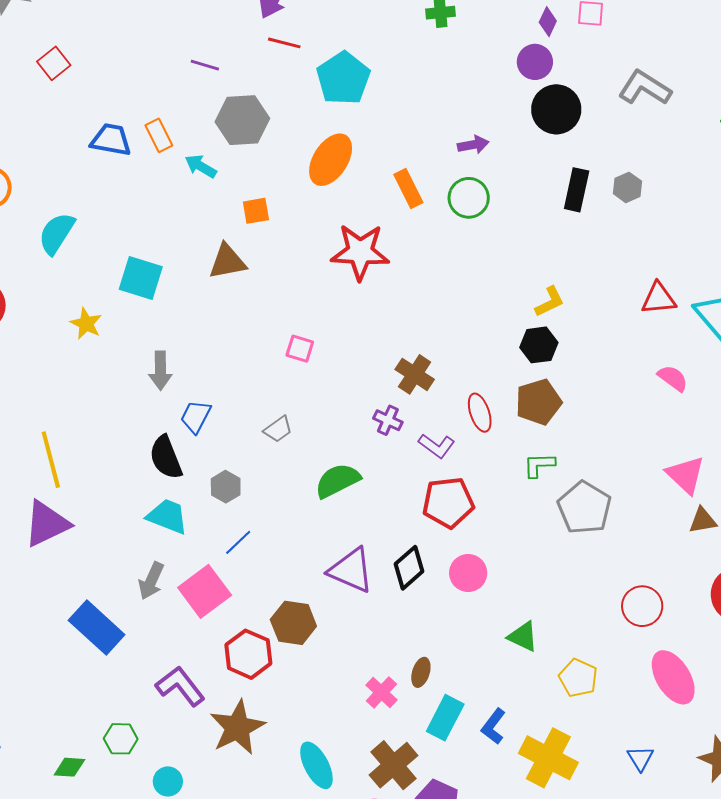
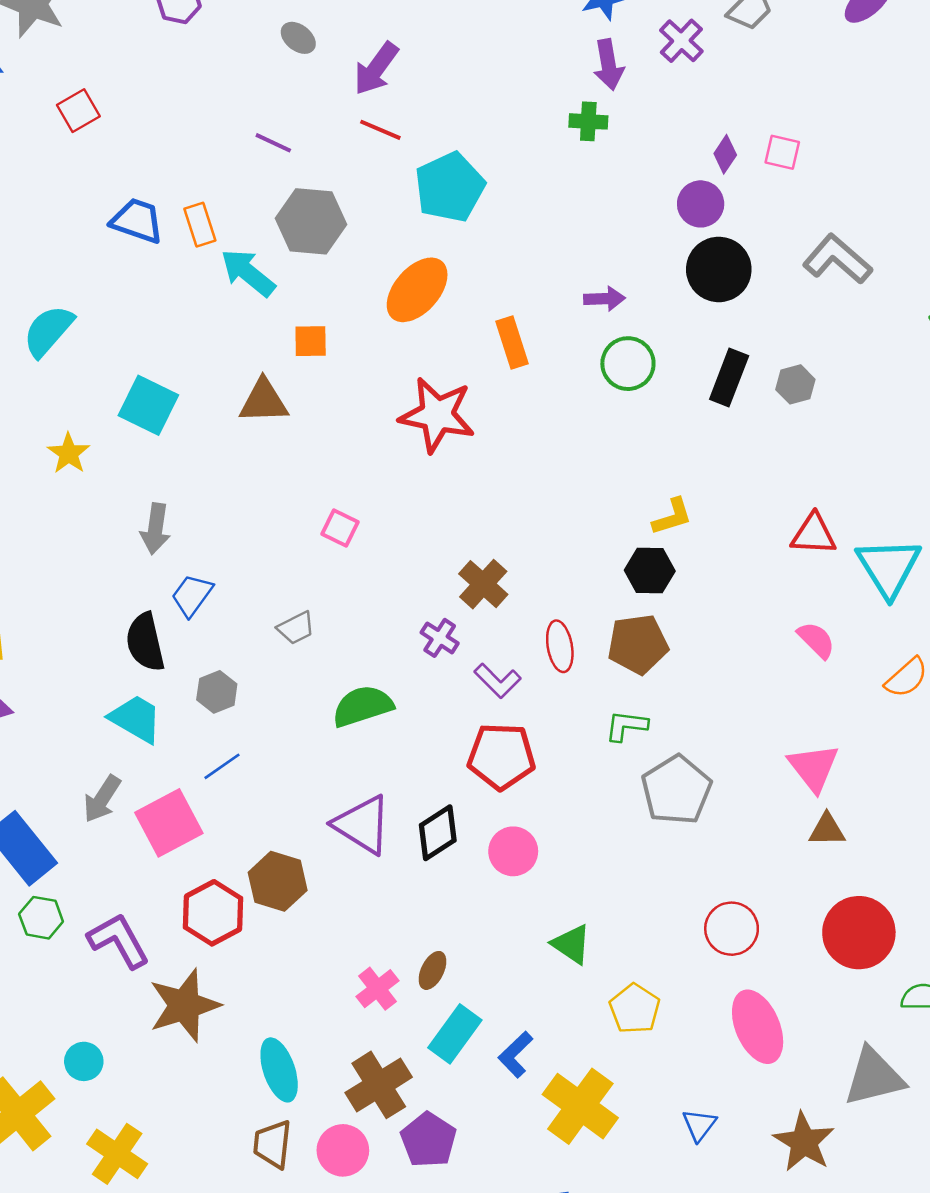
cyan arrow: (201, 166) -> (248, 273), size x1.4
green circle: (469, 198) -> (628, 364), moved
green hexagon: (121, 739) -> (41, 918), moved

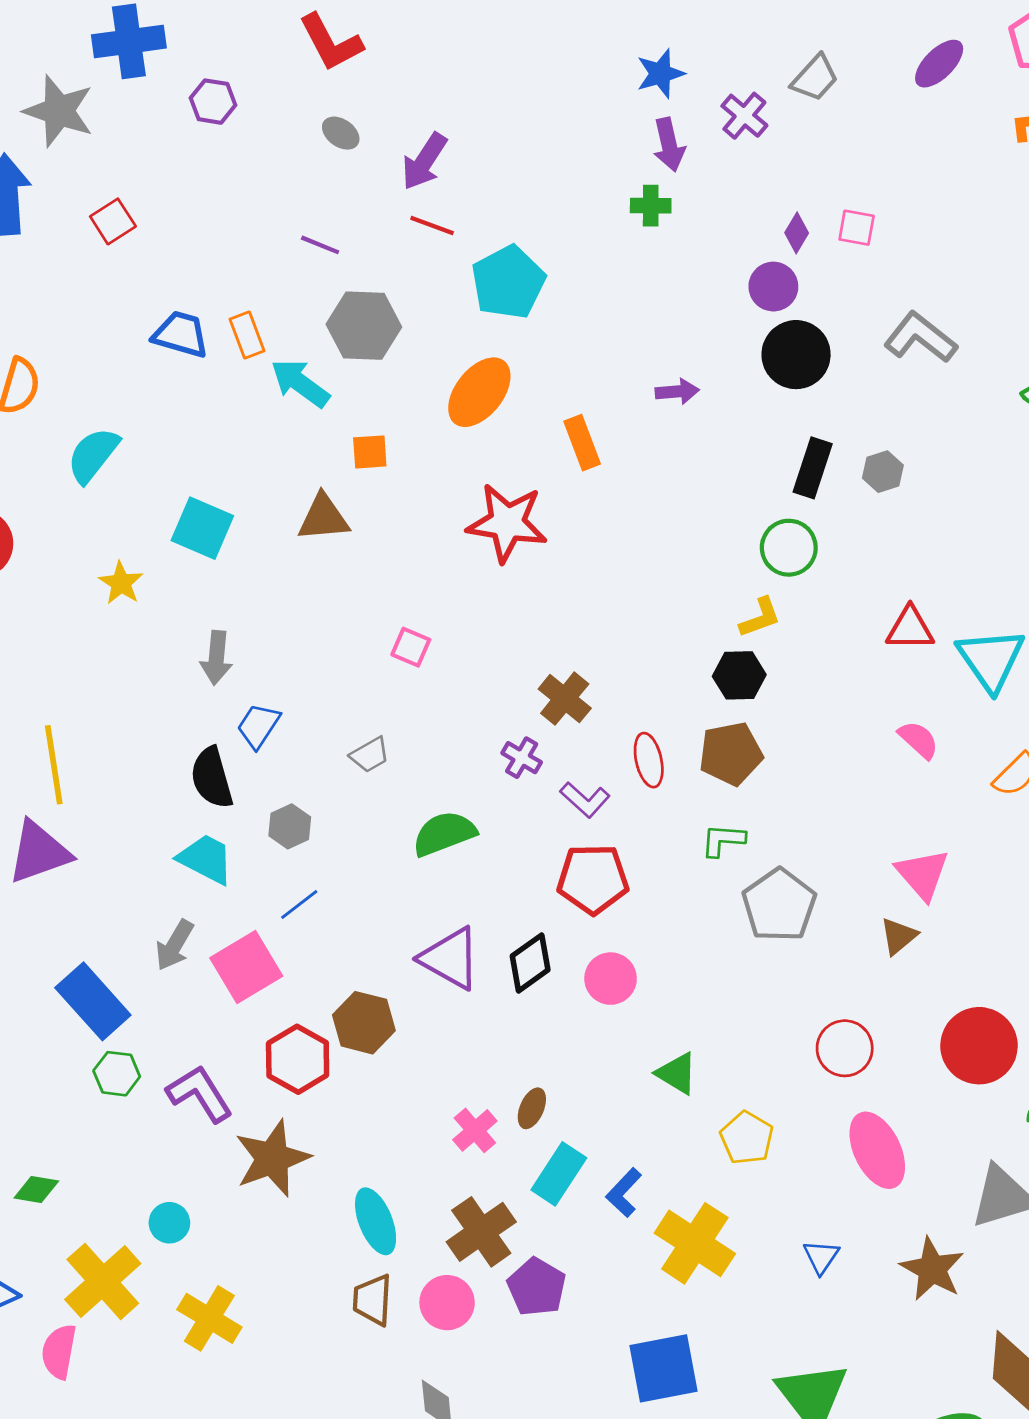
green circle: (628, 364) -> (789, 548), moved
brown triangle: (827, 830) -> (899, 936), moved, turned -36

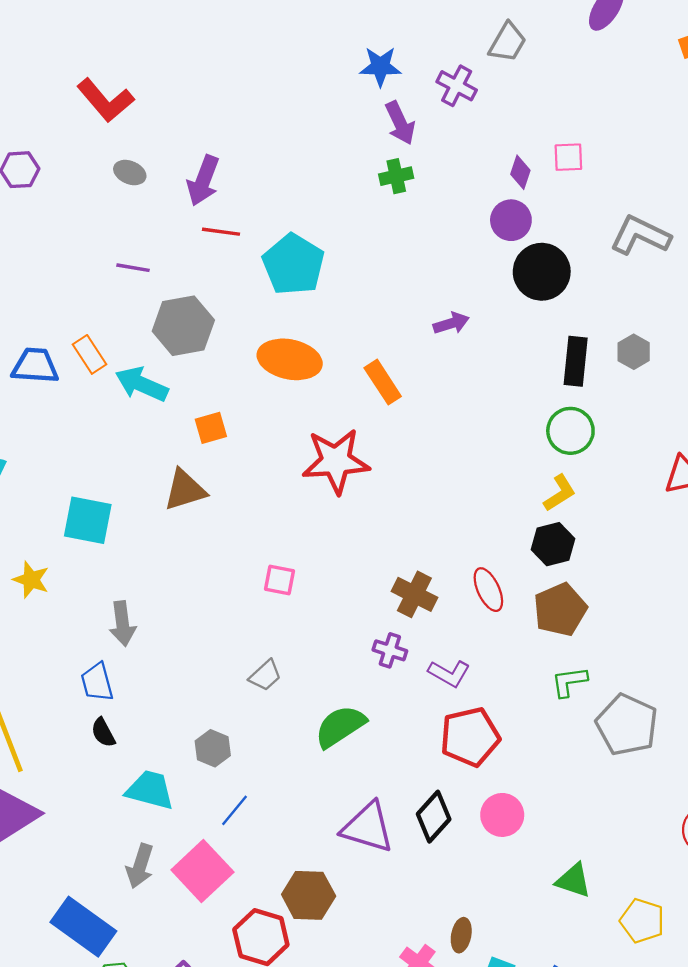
blue star: (660, 74) -> (380, 66), turned 30
orange ellipse: (479, 392) -> (290, 359), turned 76
blue trapezoid: (258, 726) -> (97, 682), moved, turned -36
red ellipse: (649, 760) -> (488, 590), moved
black semicircle: (212, 778) -> (103, 733), moved, size x0.6

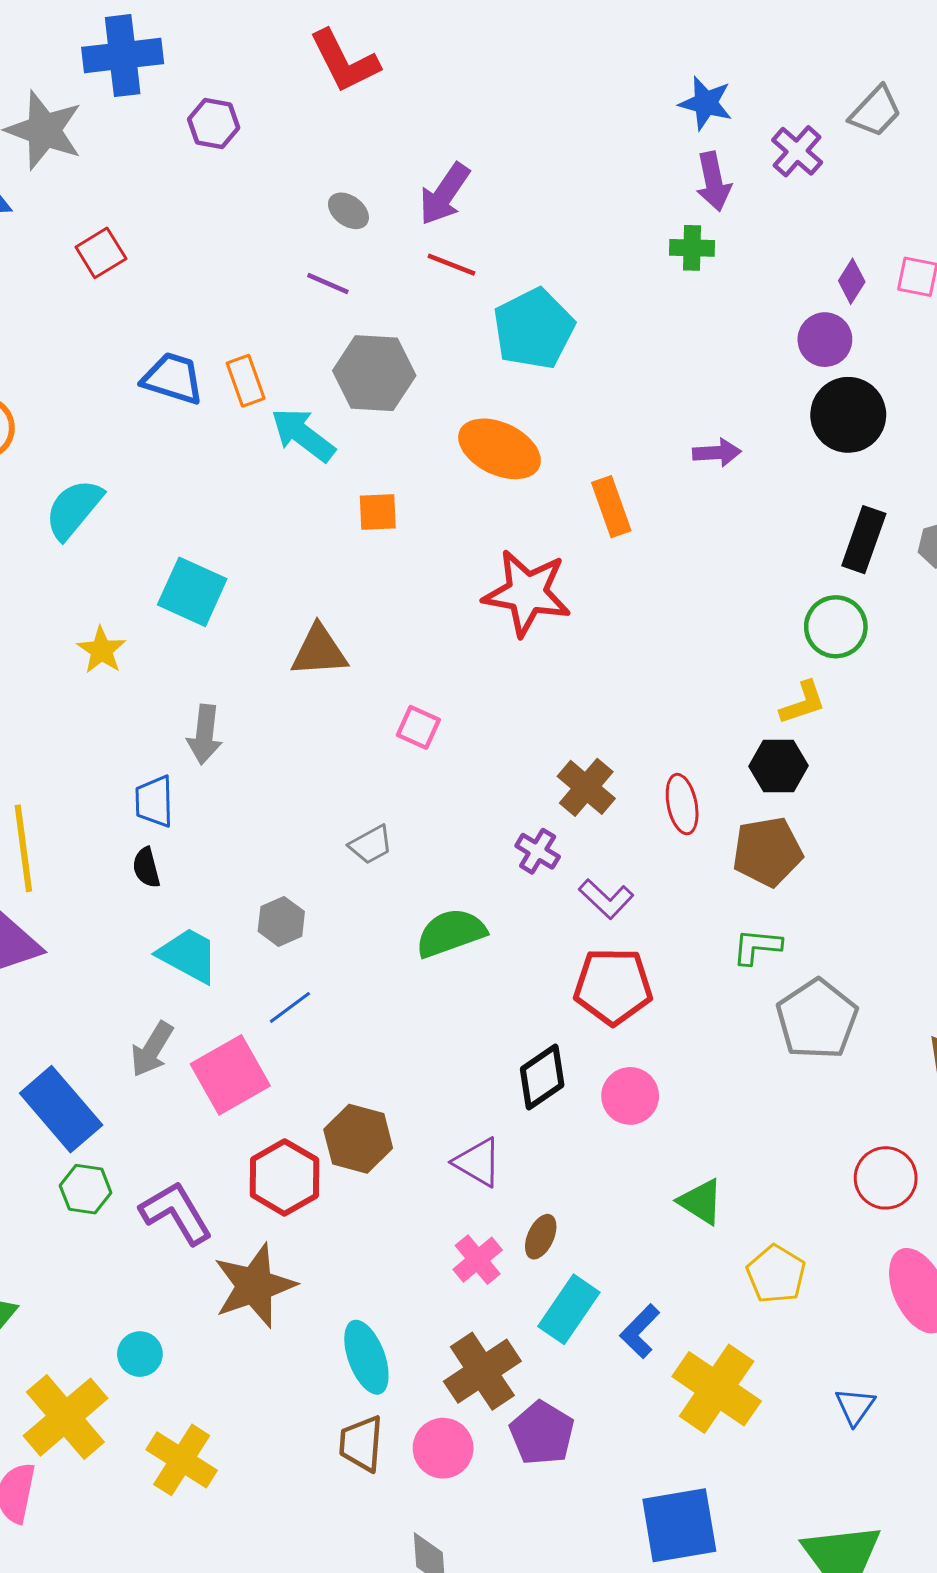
gray ellipse: (130, 173) -> (348, 211), moved
brown triangle: (185, 490) -> (319, 651), moved
purple triangle: (368, 827) -> (478, 1162), moved, size x0.7

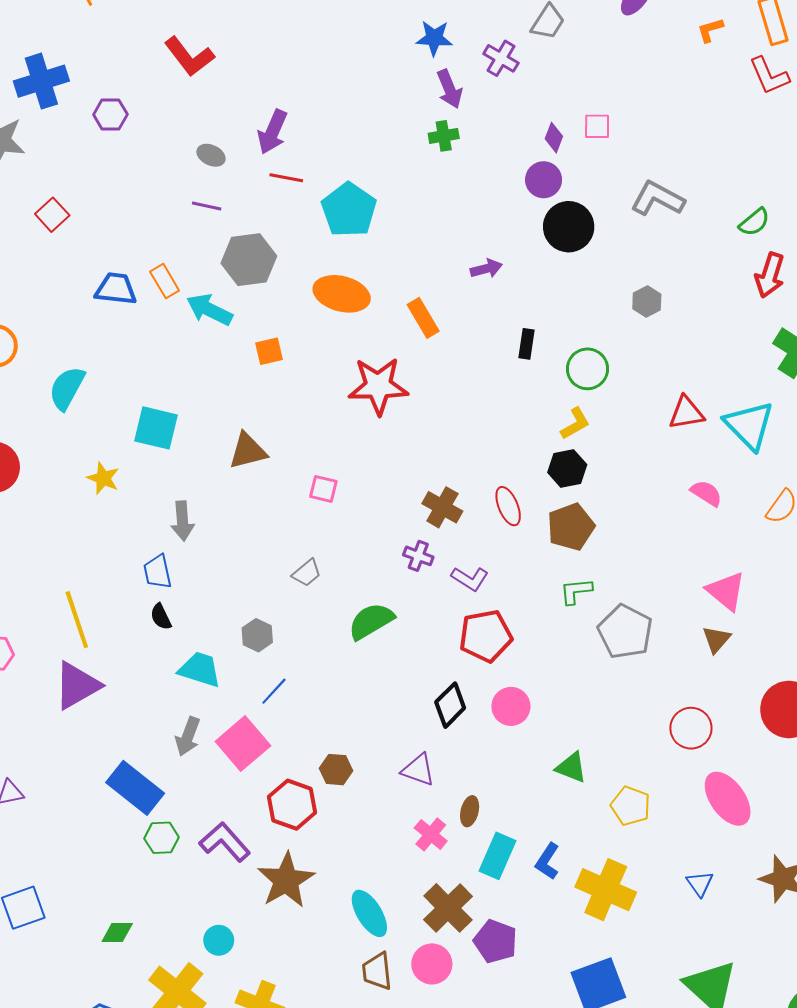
black rectangle: (864, 540) -> (526, 344), moved, size x0.7
brown hexagon: (358, 1139) -> (336, 770), size x0.7

